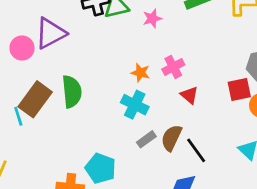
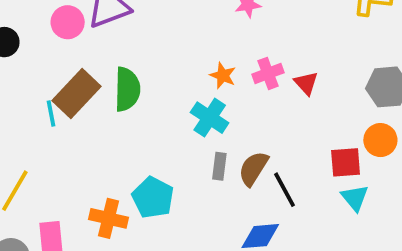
red square: (239, 89) -> (346, 162), moved
red triangle: (189, 95) -> (306, 83), moved
gray rectangle: (146, 139) -> (219, 166), turned -54

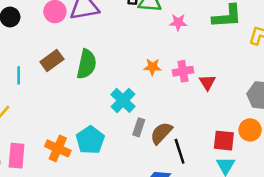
orange star: (223, 76) -> (152, 67), turned -30
brown rectangle: (76, 93) -> (52, 61), size x0.7
cyan line: (51, 114) -> (19, 75), moved
cyan cross: (210, 118) -> (123, 100), moved

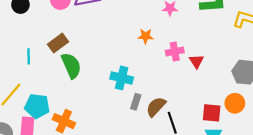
green semicircle: (87, 64) -> (71, 66), moved, turned -35
orange star: (152, 67) -> (146, 36), moved
cyan cross: (123, 100) -> (122, 78), turned -30
cyan pentagon: (90, 140) -> (37, 106), moved, turned -30

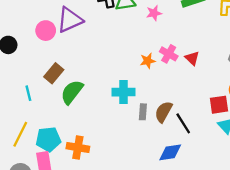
orange star: (146, 36) -> (148, 61), moved
pink cross: (175, 51) -> (169, 54), turned -36
green semicircle: (71, 66) -> (72, 92), turned -105

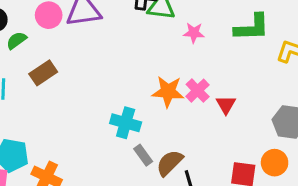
orange star: (148, 61) -> (168, 92), size x1.5
green semicircle: (72, 92) -> (16, 40), moved, size x0.6
gray rectangle: (143, 112) -> (143, 155), turned -56

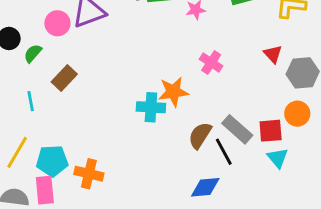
orange star: (168, 92) -> (173, 92), moved
red triangle: (226, 105) -> (273, 54), moved
gray rectangle: (143, 155) -> (237, 129), moved, size x1.5

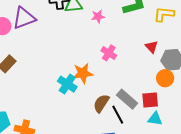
cyan cross: (151, 107) -> (67, 84), turned 30
orange circle: (297, 114) -> (165, 78), moved
cyan triangle: (278, 158) -> (155, 119), turned -42

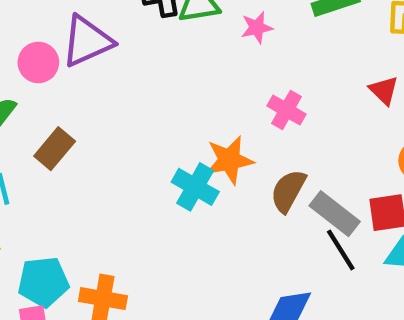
brown semicircle: (101, 103) -> (288, 191), moved
black line: (118, 115) -> (341, 250), moved

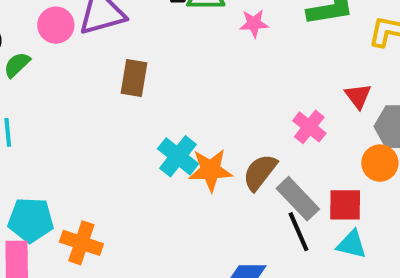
pink cross: (286, 110) -> (309, 127), moved
brown rectangle: (55, 149) -> (134, 78), moved, turned -39
orange star: (229, 160) -> (210, 170), moved

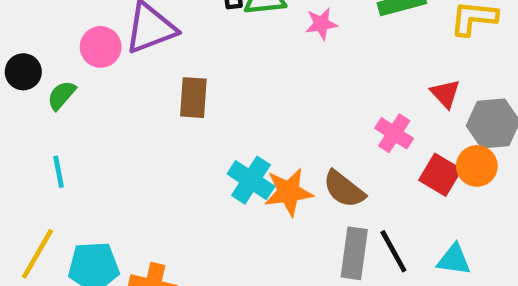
brown semicircle: (260, 172) -> (344, 189), turned -84
gray rectangle: (298, 199) -> (354, 253), moved, turned 57
red square: (345, 205) -> (440, 175), moved, turned 36

